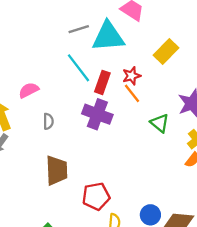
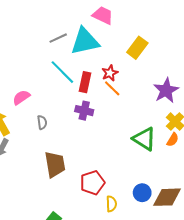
purple cross: (97, 114) -> (84, 111), size x0.7
green triangle: (160, 123) -> (144, 139), moved, size x1.4

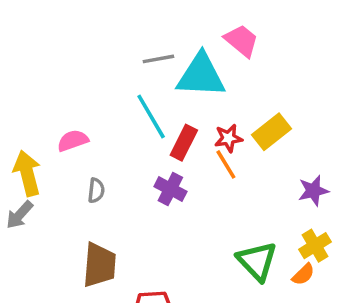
yellow rectangle: (137, 48) -> (271, 132), moved
purple star: (166, 90) -> (313, 191), size x0.7

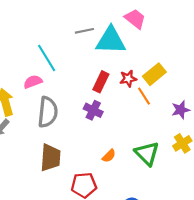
cyan line: (151, 116) -> (47, 58), moved
orange line: (226, 164) -> (144, 96), moved
gray semicircle: (96, 191) -> (48, 112), size x2.0
orange semicircle: (303, 274) -> (109, 156), moved

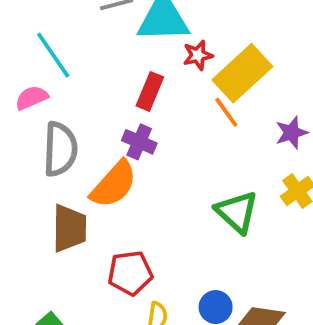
yellow rectangle: (154, 74) -> (242, 73), size x1.4
red star: (128, 79) -> (198, 55), moved
orange semicircle: (109, 156) -> (114, 184), moved, size x2.0

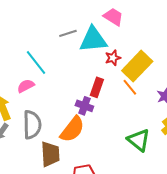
red rectangle: (150, 91) -> (97, 87), moved
gray semicircle: (60, 149) -> (32, 125), moved

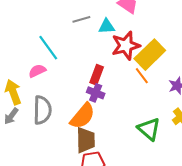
cyan triangle: (93, 40) -> (107, 26), size x0.6
red star: (113, 58) -> (126, 46), size x1.8
red rectangle: (97, 87) -> (97, 75), moved
brown trapezoid: (50, 154) -> (86, 140), moved

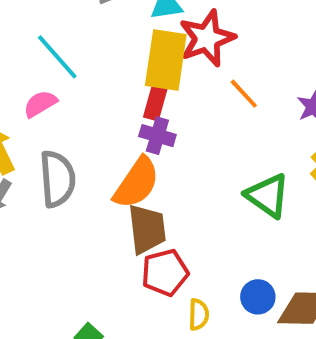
yellow rectangle: (150, 55) -> (166, 60), moved, turned -32

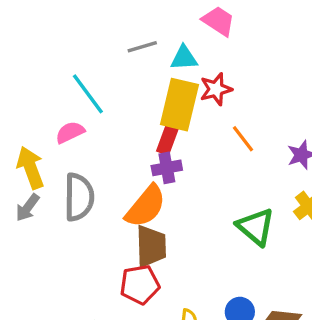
red star: (207, 38) -> (216, 89), size x0.7
purple cross: (157, 136) -> (167, 168), turned -32
red pentagon: (165, 273) -> (140, 285), moved

